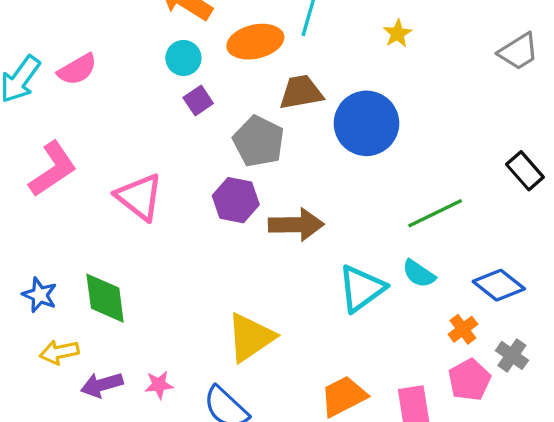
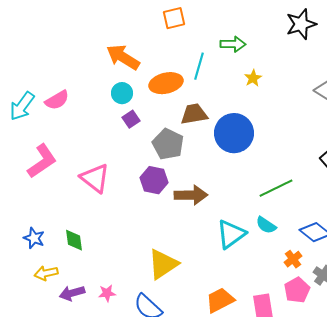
green diamond: (105, 298) -> (74, 240), size x0.7

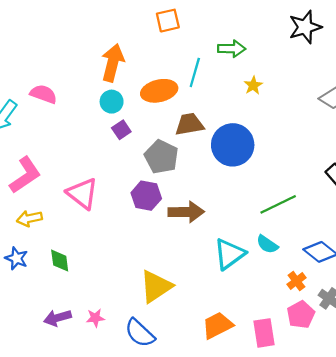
orange arrow: (123, 57) -> (113, 63), turned 72
pink semicircle: (57, 100) -> (43, 94), moved, turned -130
yellow arrow: (46, 273) -> (29, 218), moved

